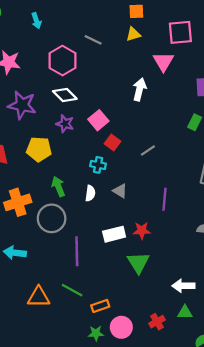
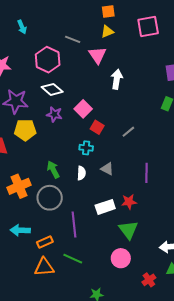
pink triangle: (163, 62) -> (97, 55), moved
yellow pentagon: (39, 149) -> (25, 130), moved
orange rectangle: (100, 306) -> (45, 242), moved
pink circle: (121, 327) -> (121, 258), moved

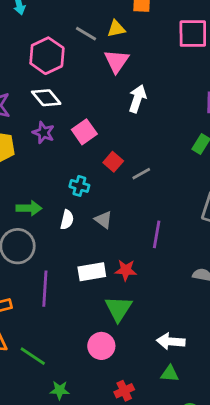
yellow triangle: (107, 32) -> (116, 29), moved
red square: (97, 127) -> (113, 162), moved
green arrow: (53, 170) -> (29, 208), turned 108
green line: (73, 259) -> (33, 356), moved
red cross: (149, 280) -> (124, 391), moved

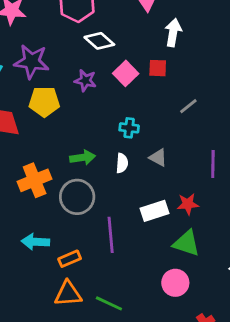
white diamond: (46, 98) -> (99, 41), moved
red square: (113, 162) -> (158, 68), moved, turned -30
green triangle: (118, 309) -> (186, 243), turned -36

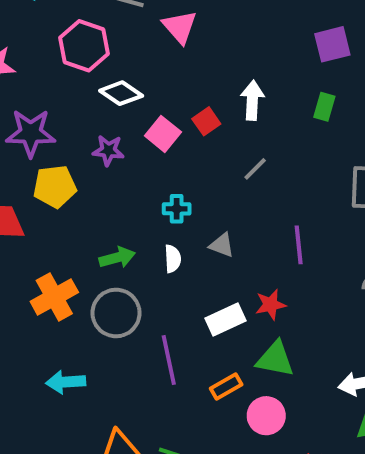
white arrow: (173, 33) -> (252, 100), moved
red square: (158, 68) -> (206, 121), turned -30
orange rectangle: (70, 259) -> (226, 386), moved

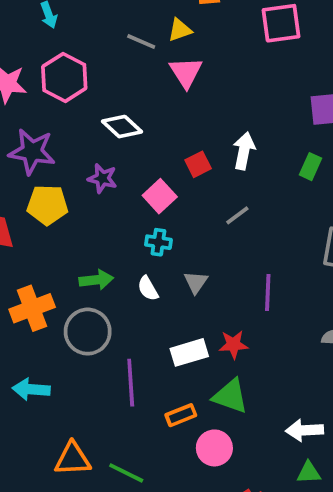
pink hexagon: (84, 46) -> (64, 77), moved
pink square: (163, 134) -> (160, 196), moved
gray triangle: (222, 245) -> (196, 282), turned 35
white semicircle: (173, 259) -> (148, 288), turned 145

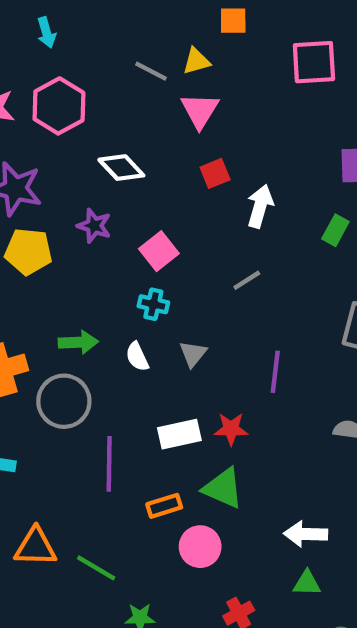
red square: (198, 164) -> (215, 173), moved

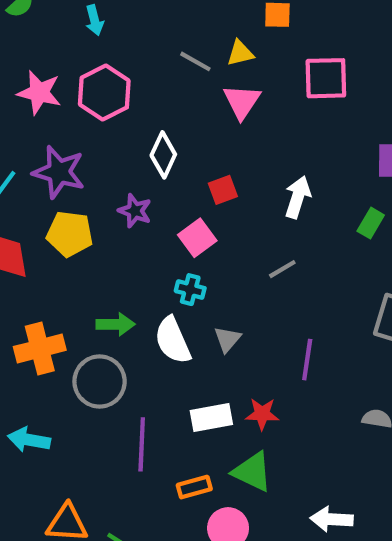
pink square: (314, 62) -> (326, 78), moved
white diamond: (121, 168) -> (163, 155), turned 66
red square: (215, 173) -> (223, 190), moved
white semicircle: (137, 357) -> (173, 340), size x1.6

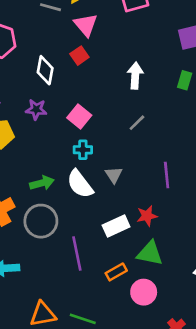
red square: (223, 190) -> (79, 56), moved

